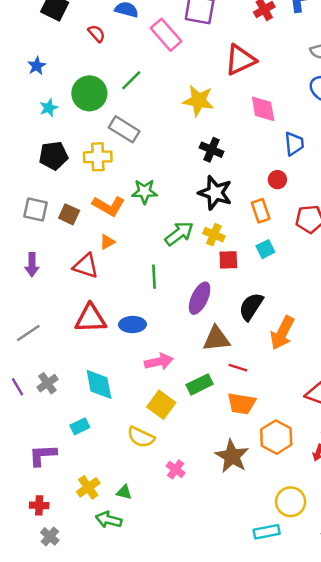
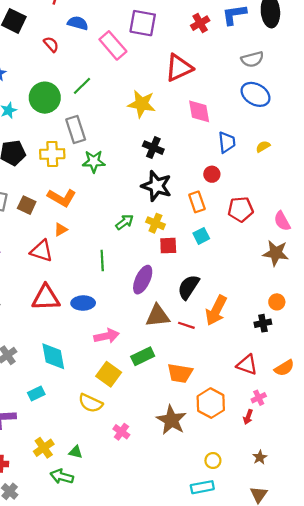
gray rectangle: (124, 129) -> (76, 130), turned 40
green star: (144, 192) -> (94, 161), moved
green arrow: (179, 233) -> (125, 222), size x0.7
red line: (238, 368) -> (186, 325), moved
yellow circle: (291, 502) -> (213, 461), moved, size x0.6

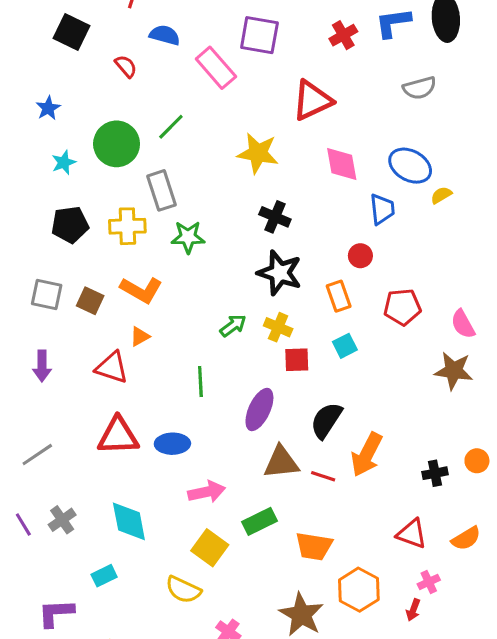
blue ellipse: (256, 94) -> (410, 166), moved
yellow semicircle: (263, 147) -> (441, 195), moved
orange circle: (277, 302) -> (477, 461), moved

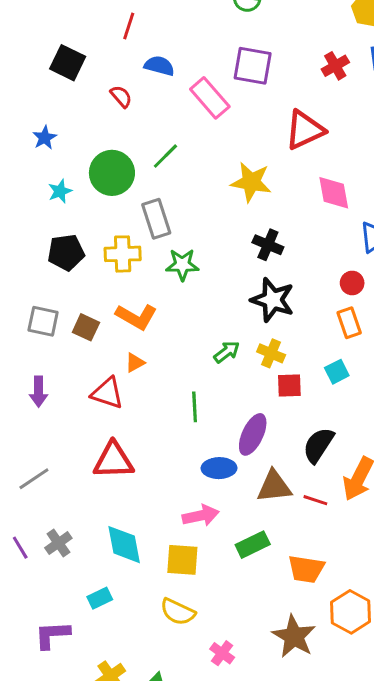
orange rectangle: (339, 296) -> (349, 323), moved
blue ellipse: (172, 444) -> (219, 468), moved
yellow square: (210, 548) -> (182, 560), moved, turned -32

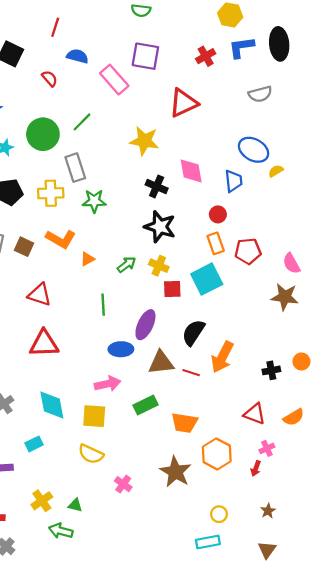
pink diamond: (334, 193) -> (191, 171), moved
orange triangle: (135, 363) -> (87, 259), moved
cyan square: (337, 372) -> (207, 279), size x1.8

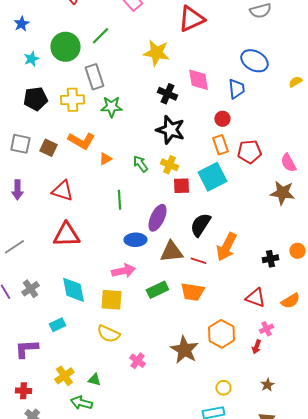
yellow semicircle: (276, 171) -> (295, 82), moved
green arrow: (127, 265) -> (140, 164), turned -90
orange trapezoid: (184, 423) -> (192, 292), moved

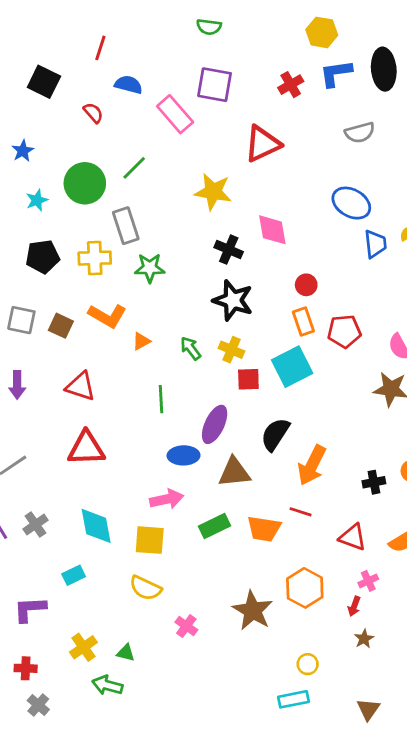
blue trapezoid: (236, 89) -> (375, 244), moved
red line: (198, 261) -> (301, 512), moved
brown star: (267, 385) -> (364, 639), moved

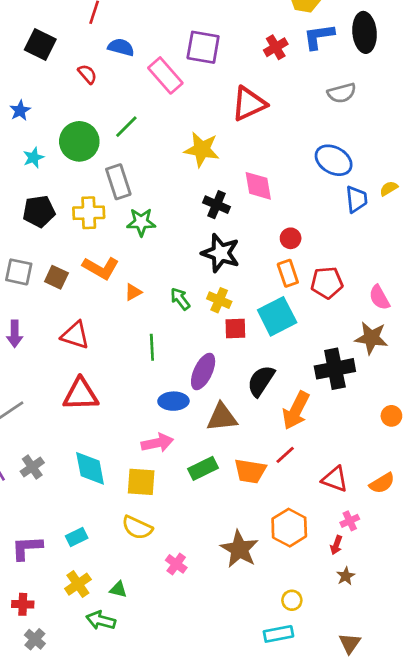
black cross: (374, 482) -> (335, 369), moved, size x1.8
red line: (301, 512) -> (285, 455), turned -60
cyan rectangle: (74, 575) -> (77, 537), moved

